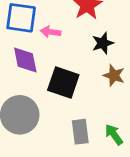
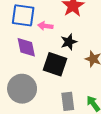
black star: (103, 43) -> (69, 42), moved

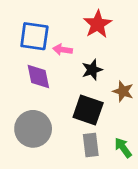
black square: (55, 64) -> (88, 110), moved

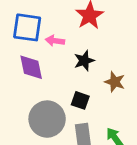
black square: (88, 110) -> (80, 100), size x0.6
gray circle: (33, 129) -> (47, 119), moved

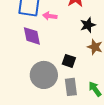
black star: (84, 61) -> (88, 25), moved

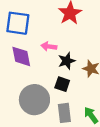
pink arrow: (50, 16) -> (49, 46), moved
black star: (88, 25) -> (67, 61), moved

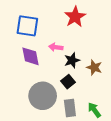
black square: (62, 84) -> (68, 82), turned 32

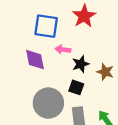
blue square: (27, 26) -> (46, 26), moved
black square: (68, 82) -> (76, 87), turned -32

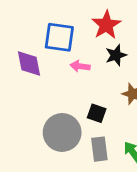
purple diamond: (35, 60) -> (29, 63), moved
black star: (81, 64) -> (116, 55), moved

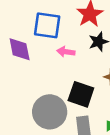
black square: (97, 113) -> (81, 94), size x1.5

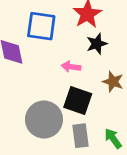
pink arrow: (66, 52) -> (71, 67), moved

